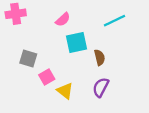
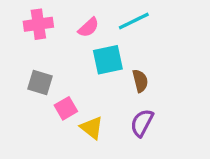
pink cross: (16, 14) -> (38, 24), moved
cyan line: (114, 21) -> (134, 21), moved

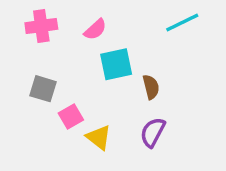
cyan line: (134, 21) -> (182, 23), moved

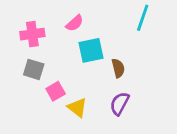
cyan line: (182, 23) -> (143, 18), turned -45
pink cross: (41, 26) -> (32, 34), moved

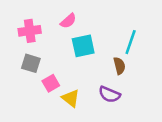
cyan line: (143, 18) -> (131, 42), moved
brown semicircle: (118, 68) -> (119, 66), moved
purple semicircle: (120, 104) -> (109, 94), turned -95

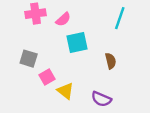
pink cross: (30, 31) -> (36, 14), moved
cyan line: (131, 42) -> (120, 18), moved
purple semicircle: (109, 94) -> (101, 99), moved

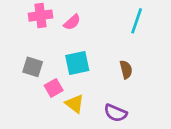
cyan square: (77, 42) -> (77, 63), moved

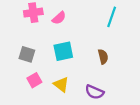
pink square: (54, 88) -> (34, 80), moved

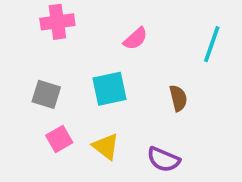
cyan line: (112, 17) -> (212, 44), moved
pink semicircle: (59, 18) -> (136, 39), moved

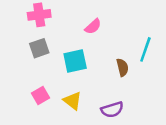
cyan line: (212, 44) -> (145, 49), moved
gray square: (46, 94) -> (39, 48), moved, turned -36
purple semicircle: (163, 159) -> (112, 110), turned -40

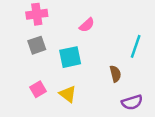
brown semicircle: (122, 67) -> (115, 74), moved
purple semicircle: (112, 110) -> (132, 102), moved

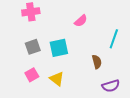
pink semicircle: (87, 25) -> (81, 21), moved
gray square: (37, 45) -> (33, 47), moved

